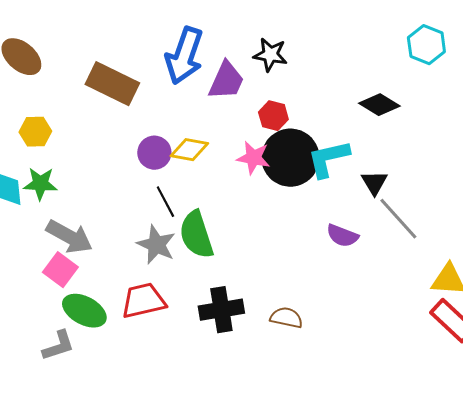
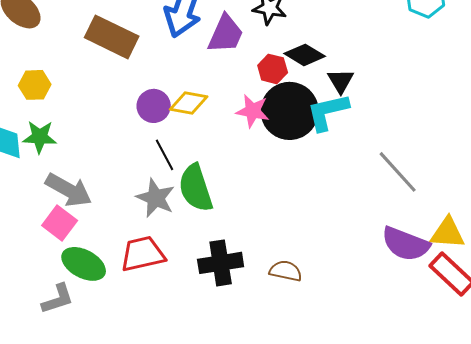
black diamond: (379, 105) -> (305, 55), moved
black triangle: (374, 183) -> (341, 81), moved
purple semicircle: (342, 236) -> (406, 244), moved, size x1.5

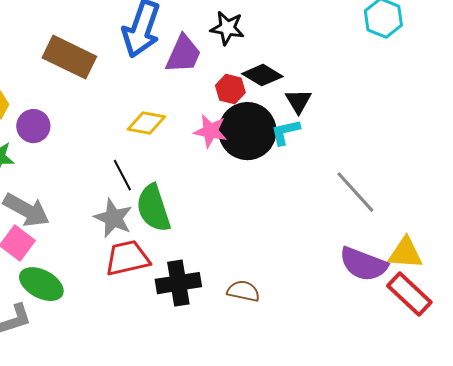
purple circle: (154, 106) -> (33, 126), moved
cyan L-shape: (328, 112) -> (285, 132), size x0.7
red trapezoid: (143, 254) -> (127, 258), moved

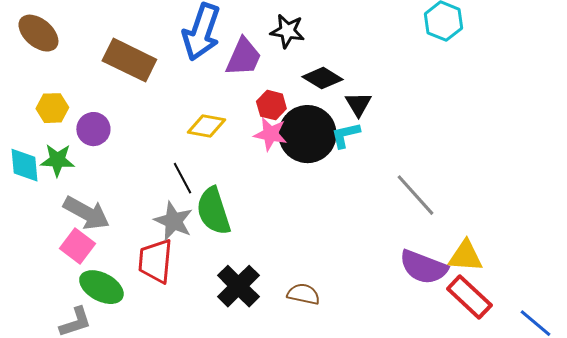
red hexagon: (230, 89) -> (271, 105), moved
red trapezoid: (127, 258) -> (155, 261), moved, turned -72
black cross: (178, 283) -> (238, 286), turned -36

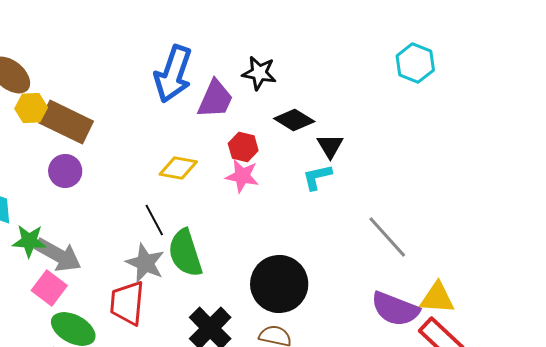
brown rectangle: (129, 60) -> (66, 122), moved
yellow hexagon: (52, 108) -> (31, 108), moved
black circle: (307, 134) -> (279, 284), moved
green star: (57, 160) -> (29, 241), moved

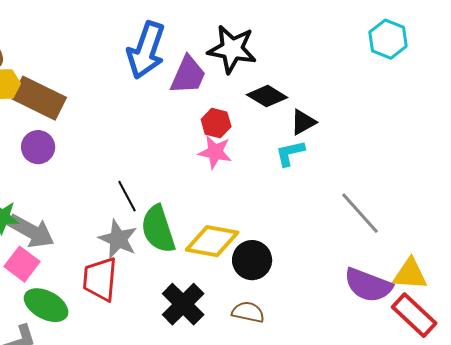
black star: (259, 73) -> (232, 49), size x1.4
black triangle: (330, 146) -> (303, 122), turned 32
yellow diamond: (178, 168) -> (212, 241), moved, size x1.4
black circle: (279, 284) -> (252, 260), size x0.7

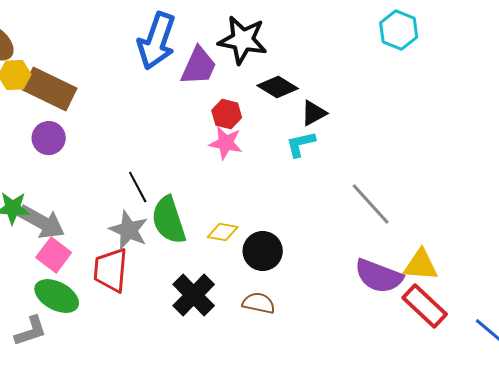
yellow diamond: (212, 241) -> (223, 232), size x0.6
pink square: (22, 264) -> (54, 255), moved

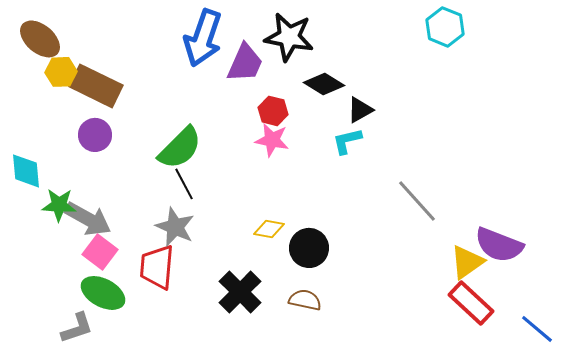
green semicircle: (169, 220) -> (180, 148), moved, turned -117
yellow triangle: (421, 265) -> (467, 262), turned -39
purple semicircle: (379, 276) -> (499, 245), moved

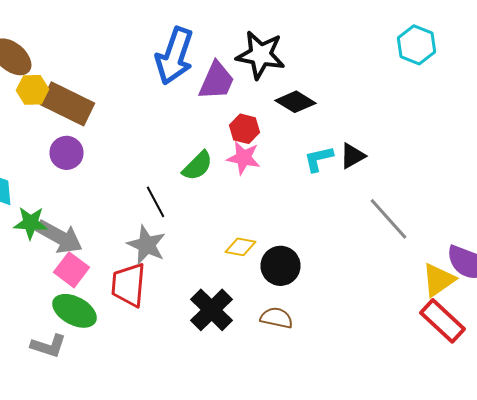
black triangle: (360, 110) -> (352, 156), moved
green semicircle: (180, 148) -> (198, 166), moved, size x0.7
gray L-shape: (77, 328) -> (48, 346), turned 36

